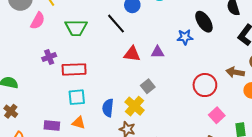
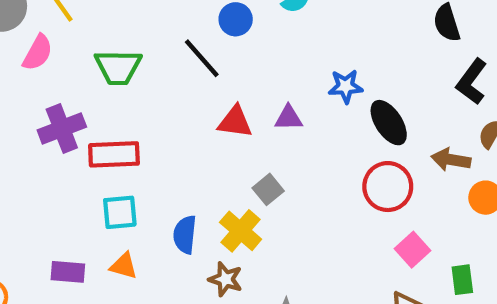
black ellipse: (204, 22) -> (389, 123), moved
purple cross: (49, 57) -> (62, 128), size x1.5

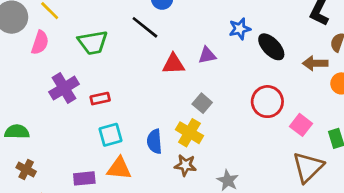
red rectangle: (114, 154) -> (100, 99), size x0.6
red circle: (388, 187) -> (267, 102), moved
orange triangle: (124, 266) -> (119, 168), size x1.4

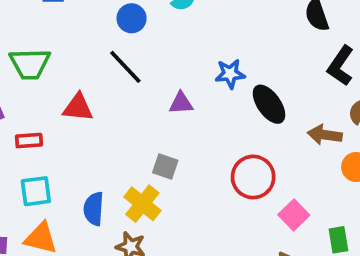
black line: (145, 27) -> (125, 67), moved
red triangle: (173, 64) -> (78, 107), moved
gray square: (202, 103) -> (165, 167), turned -30

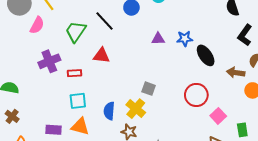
green trapezoid: (30, 64) -> (76, 31), turned 125
black line: (125, 67) -> (105, 21), moved
purple triangle: (181, 103) -> (158, 39), moved

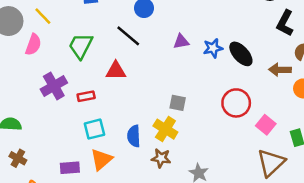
black line: (105, 21) -> (128, 36), moved
blue star: (185, 39) -> (213, 48), moved
orange triangle: (80, 126) -> (101, 159), turned -48

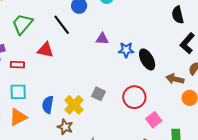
gray square: (178, 103) -> (98, 94), moved

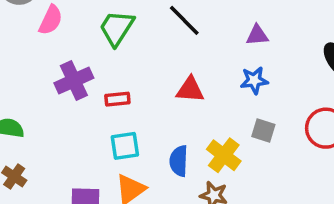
red triangle: (45, 50) -> (190, 90), moved
blue star: (126, 50) -> (254, 80), moved

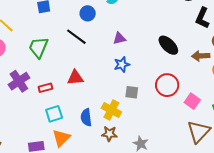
red triangle: (190, 90) -> (75, 78), moved

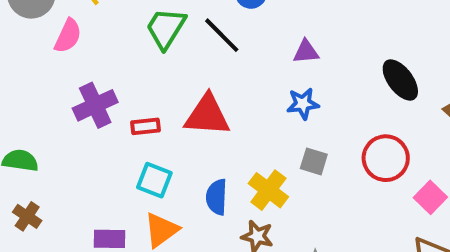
green trapezoid: (38, 47) -> (166, 28), moved
red triangle: (75, 78) -> (207, 115), size x1.4
cyan square: (54, 114) -> (154, 180), turned 30

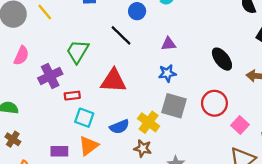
green trapezoid: (166, 28) -> (78, 51), moved
pink semicircle: (68, 36) -> (21, 56), moved
red rectangle: (145, 126) -> (72, 96), moved
gray square: (314, 161) -> (174, 106), size x1.6
blue semicircle: (217, 197) -> (119, 127), turned -114

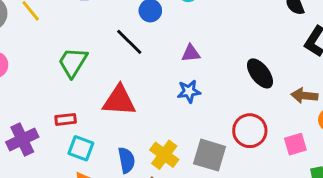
purple cross: (50, 76) -> (22, 140), moved
gray square: (174, 106) -> (210, 155), moved
pink square: (240, 125) -> (295, 144), moved, turned 30
blue semicircle: (119, 127) -> (126, 160), turned -78

